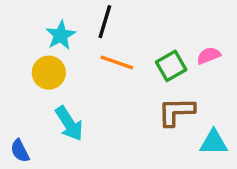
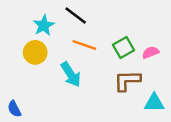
black line: (105, 22) -> (76, 16), turned -70
pink semicircle: (209, 56) -> (151, 52), moved
cyan arrow: (69, 124) -> (71, 75), moved

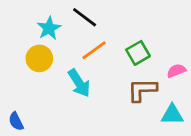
orange line: (84, 45) -> (94, 50), turned -55
pink semicircle: (151, 52) -> (176, 71), moved

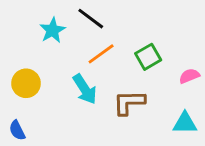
yellow circle: (39, 58) -> (26, 83), moved
brown L-shape: (142, 90) -> (129, 102), moved

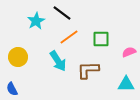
green square: (148, 57) -> (101, 39), turned 30

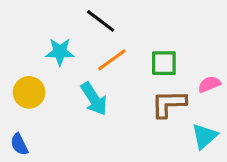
cyan star: (36, 21) -> (60, 52), moved, turned 30
brown L-shape: (88, 70) -> (169, 104), moved
cyan triangle: (126, 84) -> (204, 136), turned -42

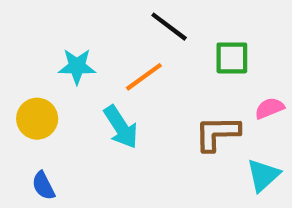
black line: (101, 21) -> (169, 27), moved
green square: (164, 63) -> (232, 58), moved
blue semicircle: (19, 144) -> (43, 186), moved

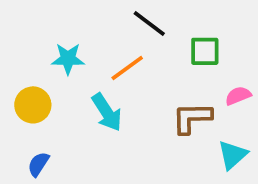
blue semicircle: (43, 186) -> (38, 164), turned 60

